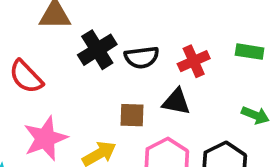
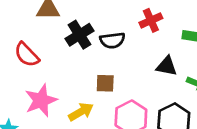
red cross: (194, 61) -> (151, 20), moved
black triangle: (176, 102) -> (167, 66), moved

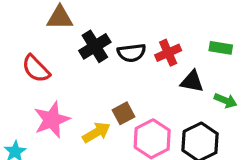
red cross: (151, 20) -> (168, 53), moved
brown square: (105, 83) -> (124, 113), moved, turned -30

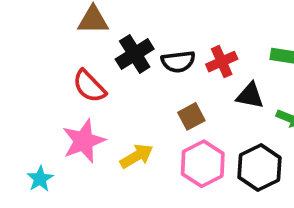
red semicircle: (36, 69) -> (89, 86), moved
brown square: (124, 113) -> (191, 116), moved

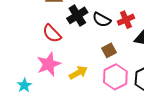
black semicircle: (178, 62) -> (102, 20), turned 36

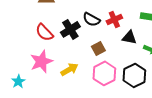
black cross: (77, 15) -> (70, 29), moved

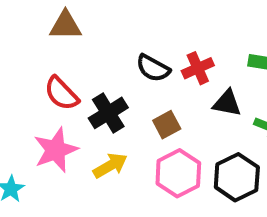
black cross: (70, 29) -> (108, 113), moved

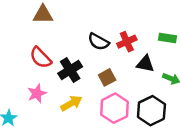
pink star: (56, 150) -> (37, 93), size x0.7

